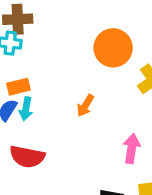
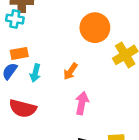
cyan arrow: (26, 109) -> (35, 73), moved
pink arrow: (132, 148) -> (82, 103), moved

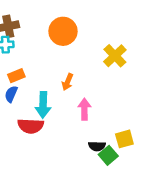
orange circle: (95, 28) -> (63, 31), moved
cyan arrow: (35, 73) -> (43, 105), moved, size x1.5

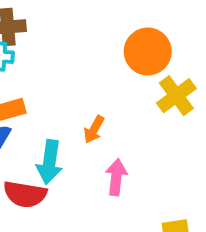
orange circle: (63, 31) -> (148, 52), moved

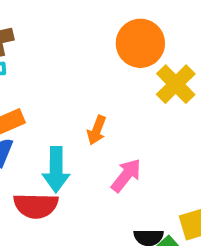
pink arrow: (116, 177) -> (126, 175), turned 40

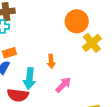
orange arrow: (97, 130) -> (51, 61), turned -32

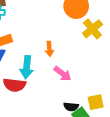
pink arrow: (63, 85) -> (62, 74), turned 84

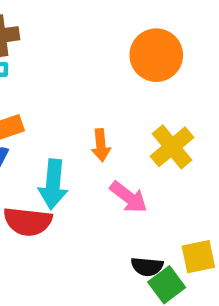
yellow cross: (92, 29) -> (172, 147), moved

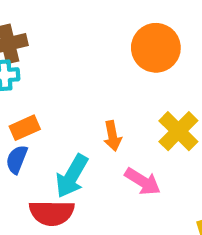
cyan arrow: (53, 184) -> (72, 176), turned 30

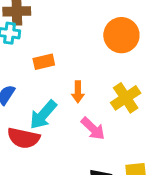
orange rectangle: (25, 128) -> (44, 62), moved

